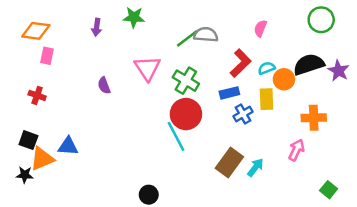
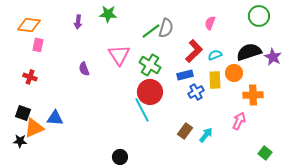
gray semicircle: (206, 35) -> (166, 28), turned 102
orange circle: (284, 79) -> (234, 73), moved
brown rectangle: (229, 162) -> (185, 131), size x0.7

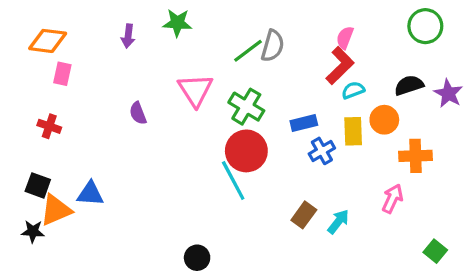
red L-shape: (194, 51) -> (340, 66), moved
black semicircle: (249, 52) -> (409, 85), size x0.7

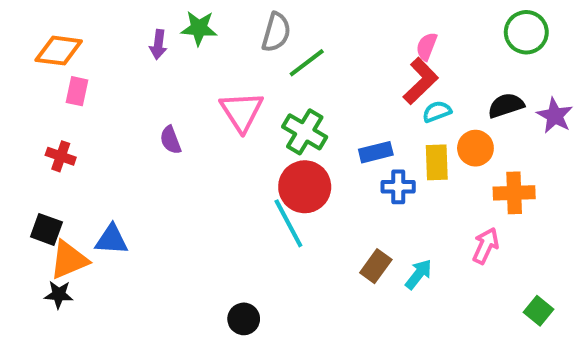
green star: (177, 23) -> (199, 28), moved
gray semicircle: (273, 46) -> (276, 32), moved
blue cross: (322, 151) -> (398, 187), turned 30
black star: (33, 231) -> (59, 295), moved

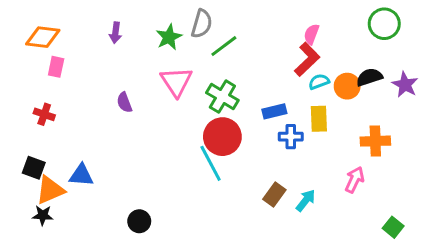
green star: (199, 28) -> (169, 37), moved, turned -30
orange circle: (475, 148) -> (347, 86), moved
black circle: (244, 319) -> (139, 221), moved

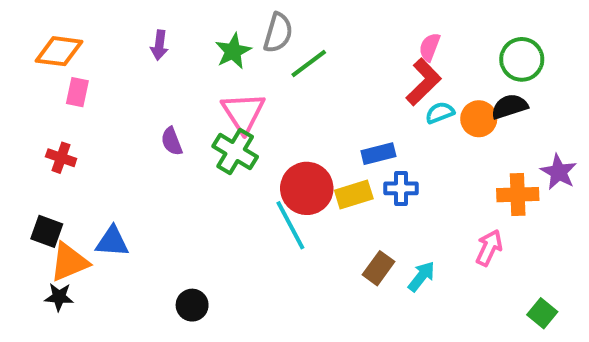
green circle: (384, 24) -> (522, 59), moved
purple star: (405, 85) -> (559, 172), moved
green cross: (222, 97) -> (235, 152), moved
yellow rectangle: (319, 119) -> (354, 195), moved, turned 75

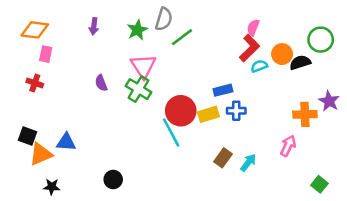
green circle: (522, 59) -> (321, 40), moved
orange circle: (479, 119) -> (282, 54), moved
red cross: (61, 158) -> (35, 83), moved
black star: (59, 297) -> (52, 187), moved

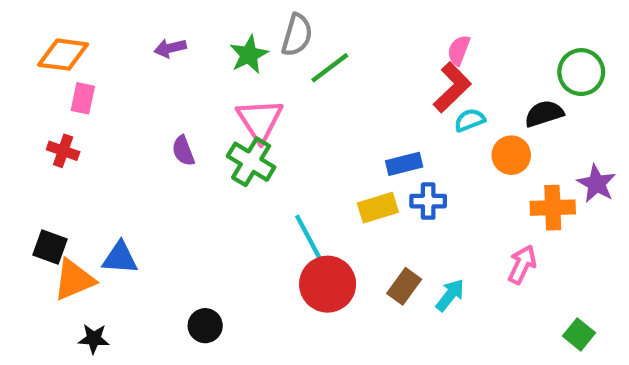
purple arrow: (94, 26) -> (170, 48), turned 70
orange circle: (282, 54) -> (511, 155), moved
red circle: (181, 111) -> (328, 284), moved

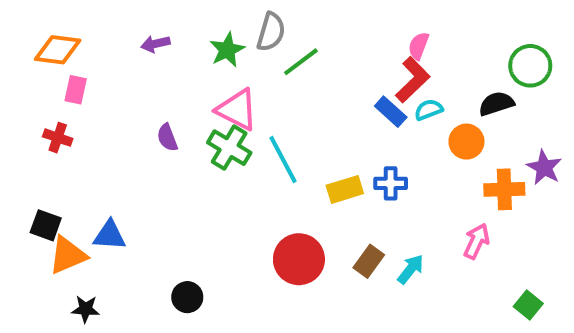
pink triangle: (260, 120) -> (237, 110), turned -30
blue rectangle: (404, 164) -> (391, 112), moved, turned 56
cyan line: (310, 240) -> (283, 160), moved

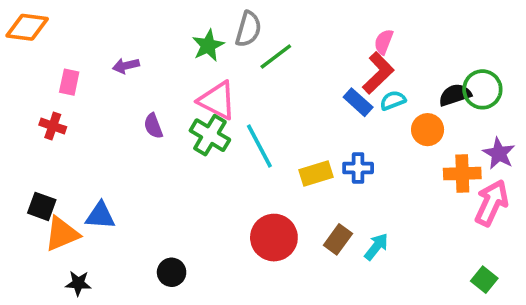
purple arrow: (155, 44) -> (126, 66), moved
orange diamond: (58, 50) -> (27, 27), moved
green circle: (530, 66) -> (482, 89), moved
pink arrow: (476, 241) -> (492, 203), moved, size x1.4

